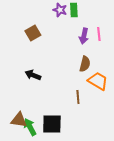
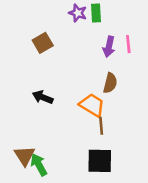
orange trapezoid: (98, 81) -> (92, 105), moved
brown triangle: (19, 120) -> (25, 156), turned 48
black square: (52, 124) -> (100, 161), moved

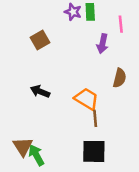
pink line: (128, 44) -> (121, 24), moved
brown semicircle: (110, 83) -> (120, 78), moved

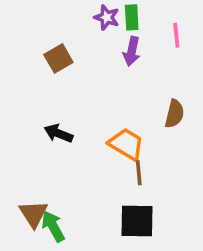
purple arrow: (102, 44) -> (132, 51), moved

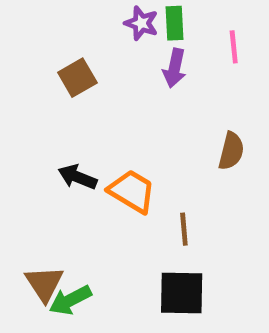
orange trapezoid: (126, 144) -> (132, 191), moved
green arrow: (53, 226) -> (70, 300), turned -88

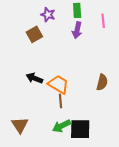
purple star: (141, 23) -> (48, 15), moved
brown semicircle: (231, 151) -> (102, 82), moved
brown line: (184, 229) -> (60, 101), moved
green arrow: (70, 300) -> (61, 126), moved

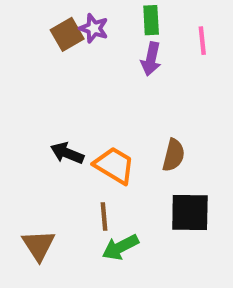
brown square: (34, 34) -> (67, 34), moved
brown semicircle: (102, 82) -> (174, 155), moved
brown line: (60, 101) -> (104, 217), moved
black square: (80, 129) -> (190, 212), moved

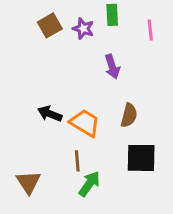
purple star: (94, 28) -> (83, 29), moved
purple arrow: (151, 59) -> (112, 67), moved, turned -30
green arrow: (120, 247) -> (89, 184), turned 152

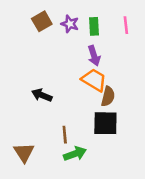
green rectangle: (112, 15) -> (94, 26), moved
orange trapezoid: (85, 123) -> (94, 80), moved
black square: (141, 158) -> (105, 123), moved
green arrow: (89, 184) -> (75, 154), turned 35

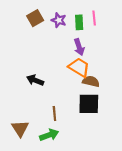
pink line: (126, 25) -> (94, 18), moved
brown semicircle: (108, 96) -> (91, 81), turned -91
green arrow: (75, 154) -> (49, 135), moved

